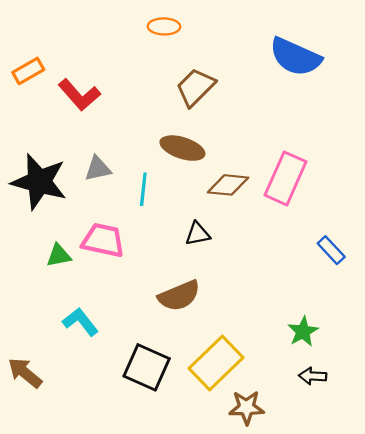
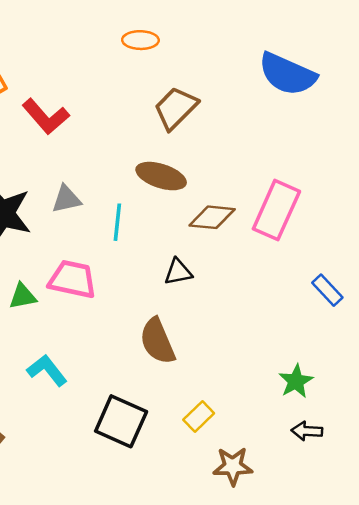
brown semicircle: (179, 296) -> (157, 341), turned 90
yellow rectangle: (216, 363) -> (199, 416), size x0.5

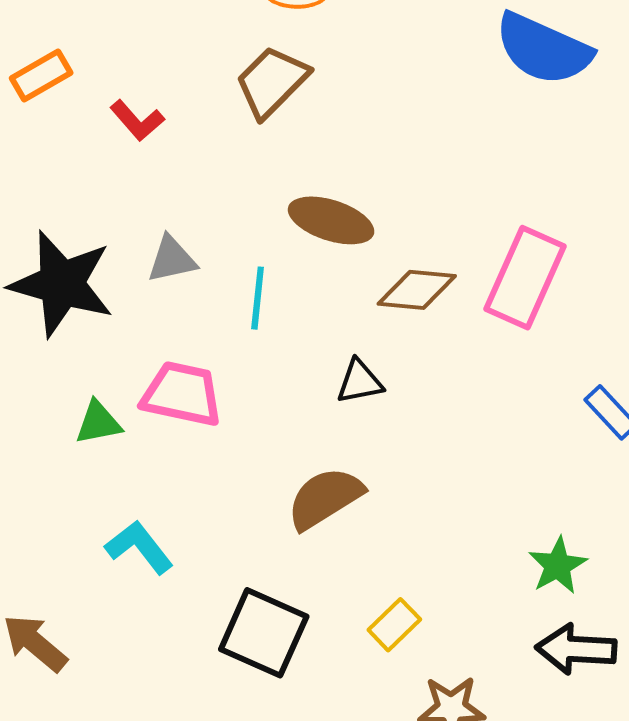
brown trapezoid: (176, 108) -> (272, 82), moved
red L-shape: (46, 117) -> (137, 120), size x0.7
brown semicircle: (157, 341) -> (325, 498), turned 81
black arrow: (307, 431) -> (576, 649), size x1.5

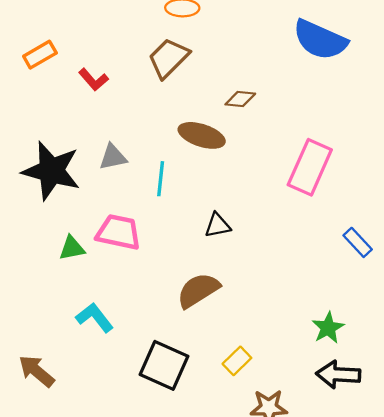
brown diamond: (417, 290) -> (240, 99), moved, size x0.7

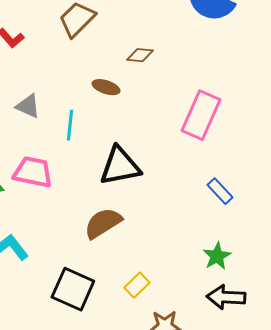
brown ellipse: (202, 135) -> (106, 87), size x0.7
gray triangle: (113, 157) -> (28, 106), turned 36
black triangle: (218, 225) -> (120, 166), size x1.8
blue rectangle: (358, 242) -> (220, 191), moved

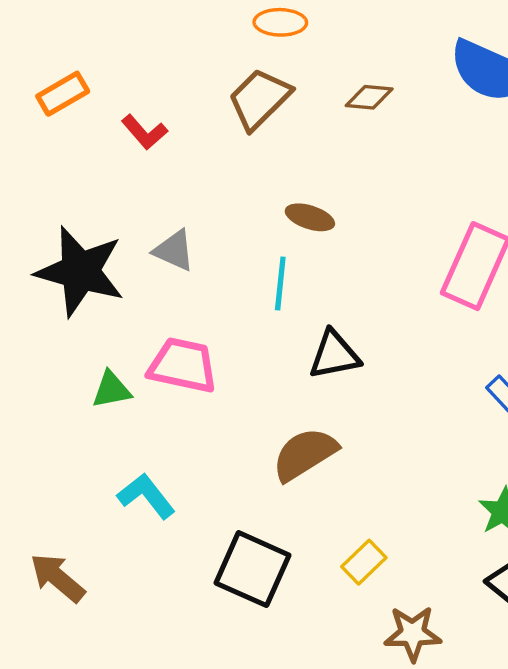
brown diamond: (140, 55) -> (369, 97), moved
cyan line: (70, 125) -> (280, 284), moved
black triangle: (120, 166) -> (334, 355), size x0.7

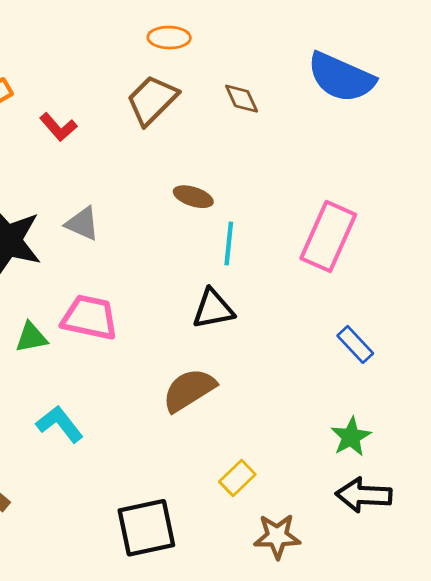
brown diamond: (369, 97) -> (242, 99), turned 60
cyan line: (280, 284) -> (229, 244), moved
black square: (252, 569) -> (146, 528), moved, turned -36

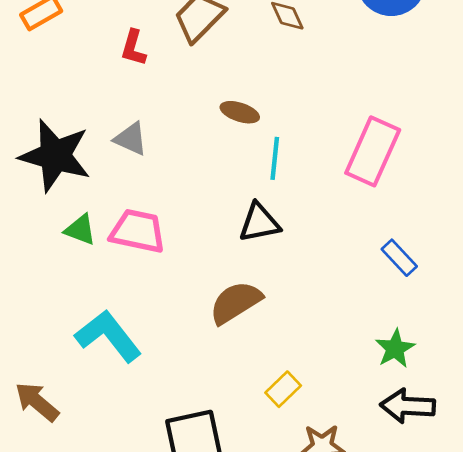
red L-shape: (58, 127) -> (133, 48), moved, turned 57
green triangle: (31, 337) -> (80, 230), moved, turned 32
cyan L-shape: (60, 424) -> (108, 336), size x1.4

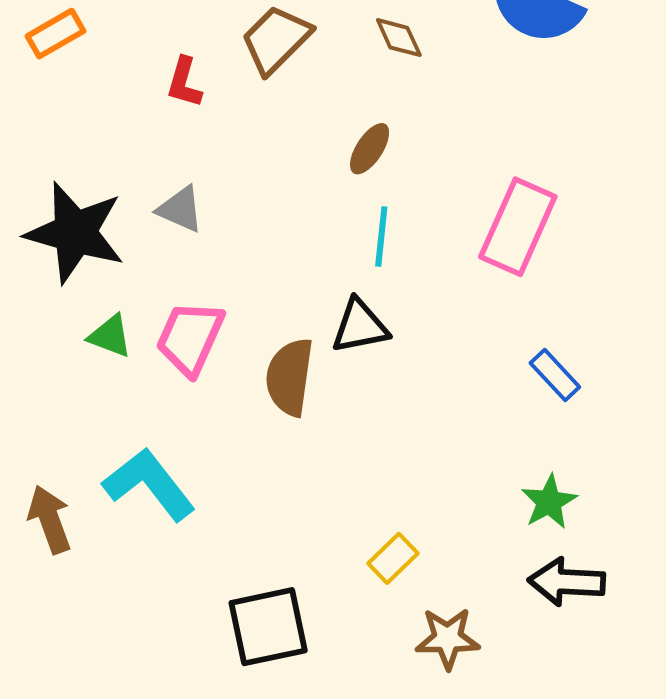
brown ellipse: (240, 112) -> (370, 149), moved, turned -75
pink trapezoid: (138, 231) -> (190, 338), turned -78
brown semicircle: (236, 302) -> (290, 377), moved, turned -50
brown arrow: (37, 402) -> (50, 519), moved, turned 30

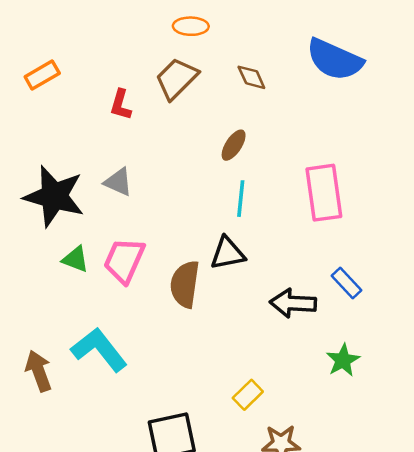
pink rectangle: (518, 227) -> (324, 193), turned -32
black arrow: (567, 582) -> (293, 303), moved

